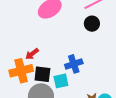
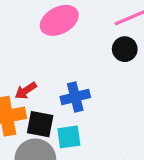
blue cross: (74, 64) -> (75, 97), moved

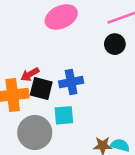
black square: (40, 124) -> (41, 88), moved

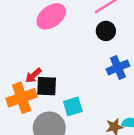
blue cross: (71, 82) -> (118, 67), moved

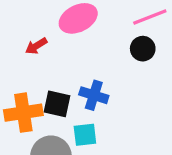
blue cross: (118, 67) -> (94, 95), moved, turned 30
red arrow: (33, 75) -> (36, 46), moved

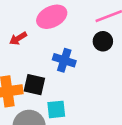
blue cross: (94, 95) -> (64, 60), moved

